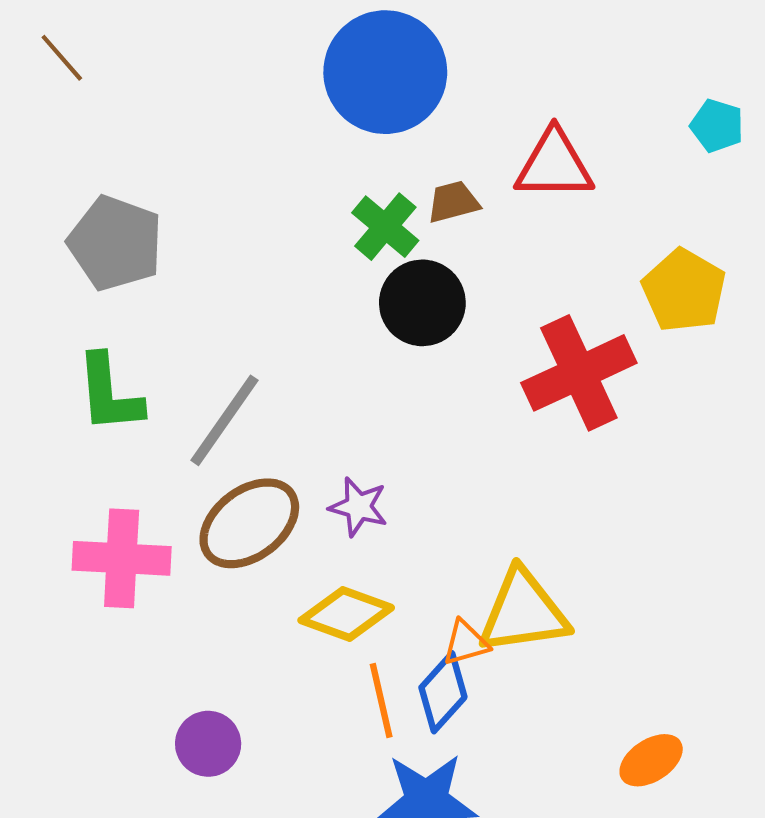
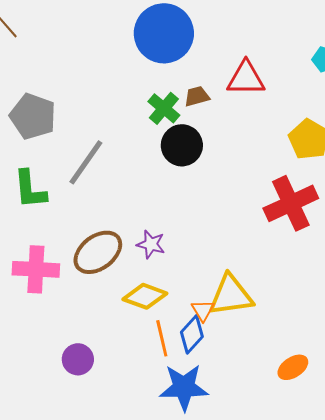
red cross: (579, 373) -> (291, 203), moved
gray line: (225, 420) -> (86, 162), moved
orange triangle: (466, 643) -> (203, 310), turned -45

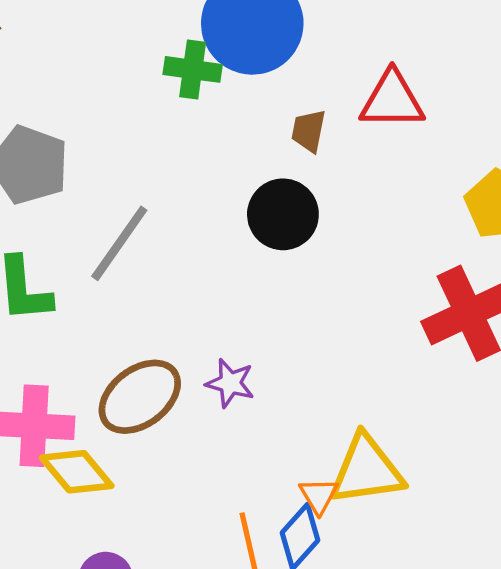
brown trapezoid: (197, 96) -> (309, 131), turned -64
green cross: (164, 108) -> (193, 69), moved, turned -32
yellow diamond: (145, 296) -> (77, 472), moved, turned 30

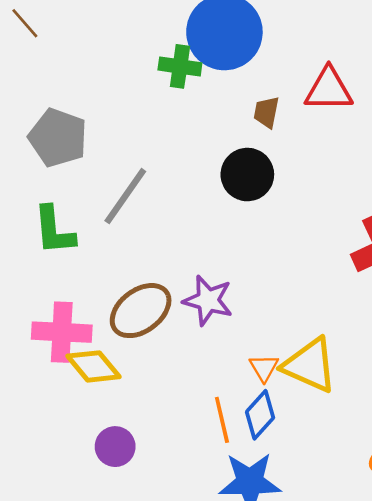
purple star: (230, 383) -> (208, 300), size x1.4
yellow triangle: (366, 470) -> (310, 365), turned 32
orange triangle: (319, 496) -> (264, 368), moved

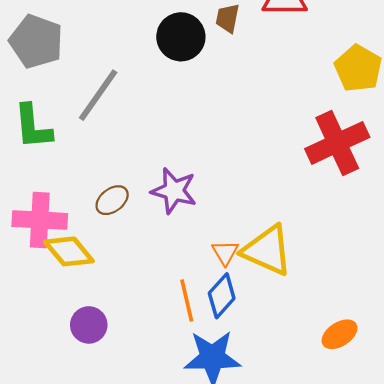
black circle: (247, 175) -> (181, 37), moved
brown ellipse: (141, 311) -> (112, 200), size x0.6

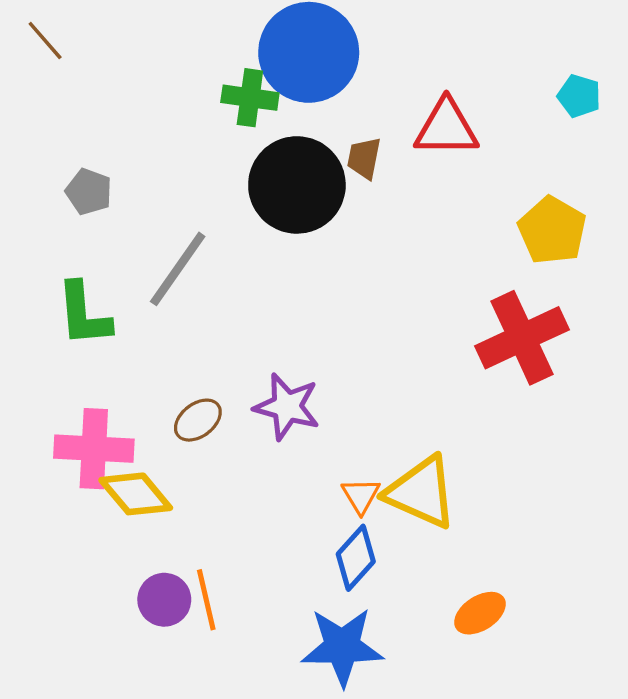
black circle: (181, 37) -> (297, 185), size x1.4
gray pentagon: (36, 41) -> (89, 192), size x0.6
orange line: (187, 300) -> (206, 600), moved
orange ellipse: (340, 334) -> (480, 613), moved

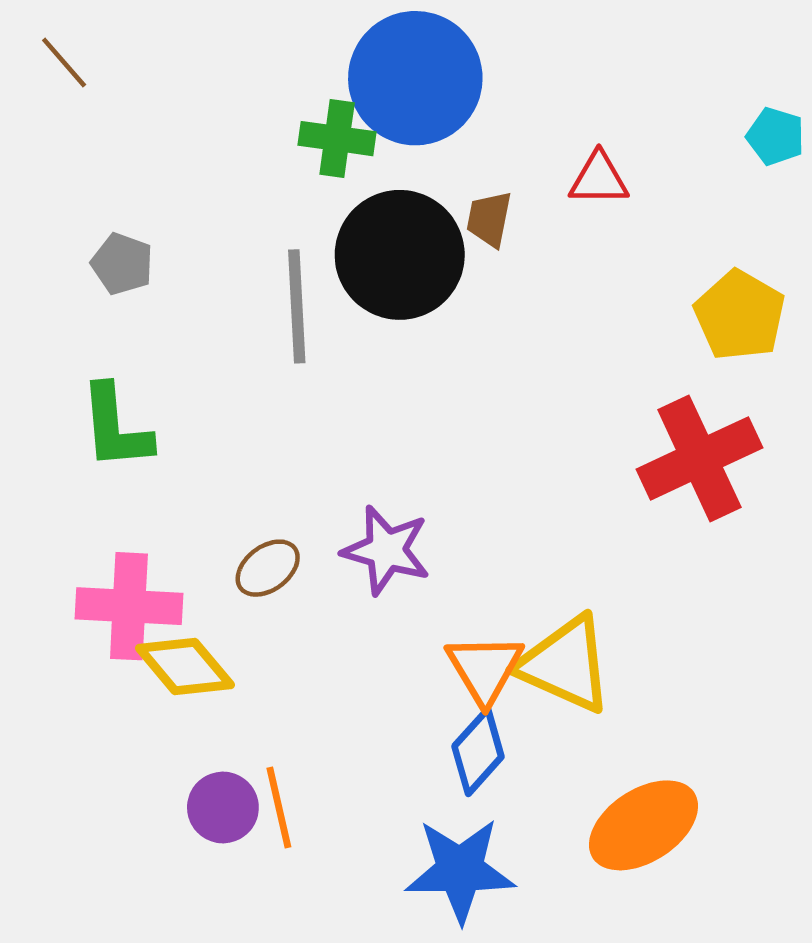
red triangle: (446, 128) -> (599, 179), size x0.7
gray line: (178, 269) -> (297, 306), moved, turned -38
orange triangle: (361, 496) -> (485, 669), size x1.5
orange ellipse: (480, 613) -> (644, 825), size x1.6

